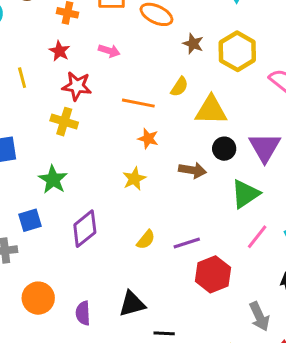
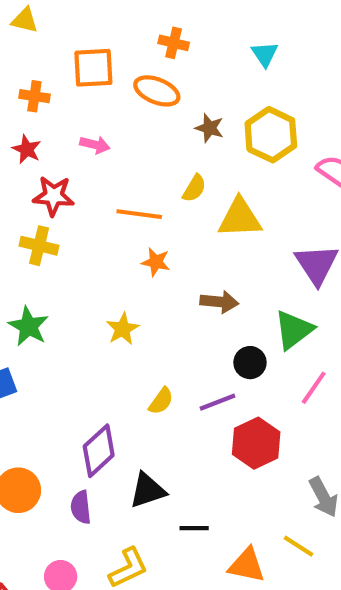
black circle: (224, 149) -> (250, 363), moved
yellow star: (134, 179) -> (123, 329), moved
purple diamond: (85, 229) -> (99, 451), moved

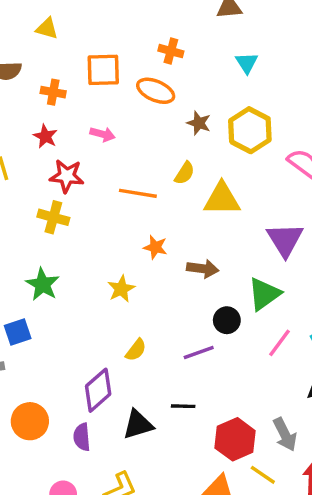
orange star: (156, 262) -> (155, 247), moved
yellow semicircle: (161, 401) -> (136, 350), moved
red hexagon: (256, 443) -> (235, 439), moved
black line: (194, 528) -> (183, 406), moved

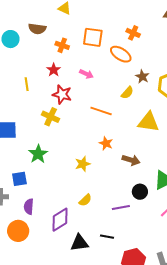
yellow semicircle: (185, 173) -> (127, 93), moved
purple semicircle: (82, 437) -> (29, 207), moved

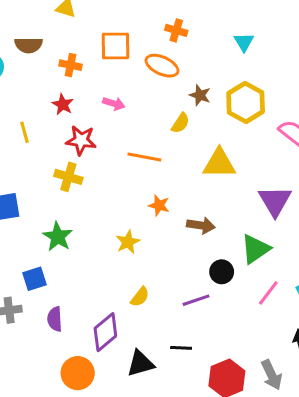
orange circle: (18, 231) -> (78, 373), moved

